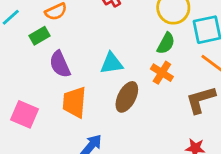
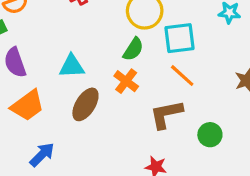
orange trapezoid: (74, 102) -> (28, 105), turned -136

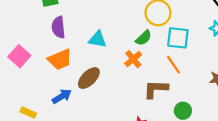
brown ellipse: (85, 104) -> (89, 78), moved

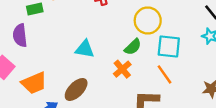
purple semicircle: (58, 27) -> (20, 35), moved
orange trapezoid: (60, 59) -> (34, 83), moved

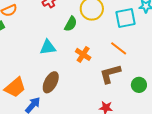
cyan square: (169, 46) -> (125, 18), moved
green semicircle: (133, 47) -> (71, 24), moved

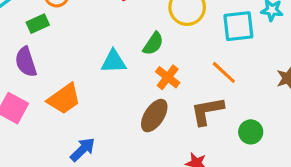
green semicircle: (71, 24) -> (153, 44), moved
brown ellipse: (51, 82) -> (154, 116), moved
orange trapezoid: (15, 87) -> (64, 99), moved

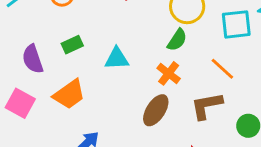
green rectangle: (38, 24) -> (72, 45), moved
green semicircle: (153, 44) -> (177, 40), moved

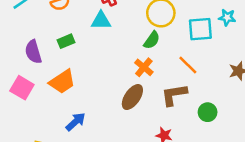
cyan triangle: (117, 59) -> (101, 21), moved

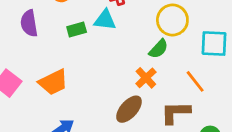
green rectangle: (66, 41) -> (77, 30), moved
purple semicircle: (33, 52) -> (29, 23), moved

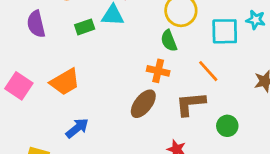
green semicircle: (159, 49) -> (169, 41), turned 120
orange cross: (146, 78) -> (158, 71), turned -30

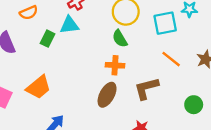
green rectangle: (85, 27) -> (48, 39), turned -35
orange line: (208, 71) -> (171, 59), moved
green circle: (227, 126) -> (194, 105), moved

